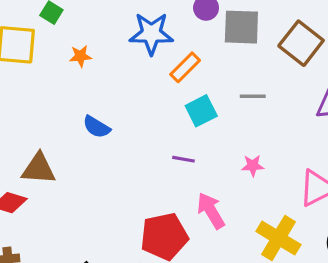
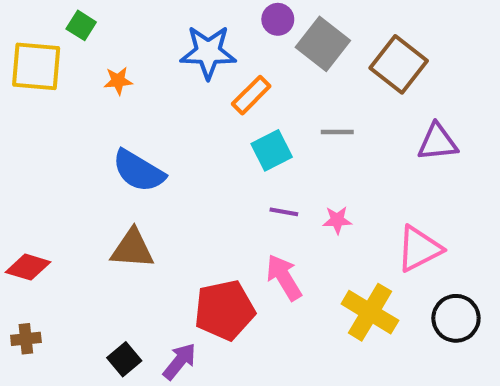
gray square: (241, 27) -> (323, 44), turned 36
blue semicircle: (97, 127) -> (139, 171), size x1.5
purple line: (183, 159) -> (284, 212), moved
brown triangle: (39, 169) -> (132, 249), moved

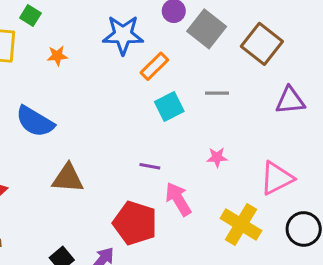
blue semicircle: (139, 171) -> (35, 121), moved
purple line: (284, 212) -> (150, 166), moved
red pentagon: (225, 310) -> (135, 223), turned 30

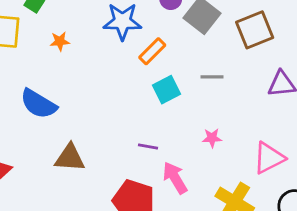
brown square: (262, 44) -> (255, 30), turned 30

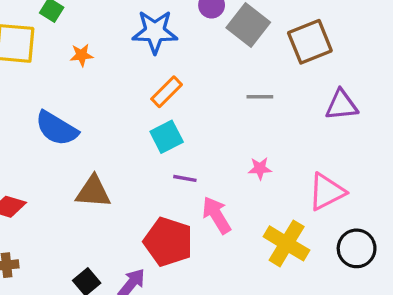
orange rectangle: (152, 51) -> (167, 92), moved
cyan square: (166, 90) -> (167, 137), moved

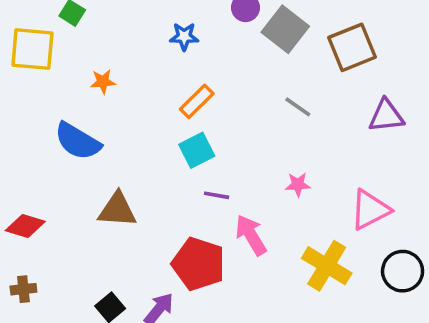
blue star: (155, 32) -> (184, 36), size x0.6
orange star: (82, 55) -> (103, 82), moved
gray line: (260, 97) -> (298, 107), turned 35

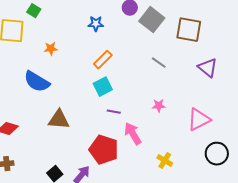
brown square: (352, 47) -> (189, 30), turned 32
purple triangle: (386, 116) -> (208, 68), turned 45
yellow cross: (327, 266) -> (165, 161), moved, size x0.6

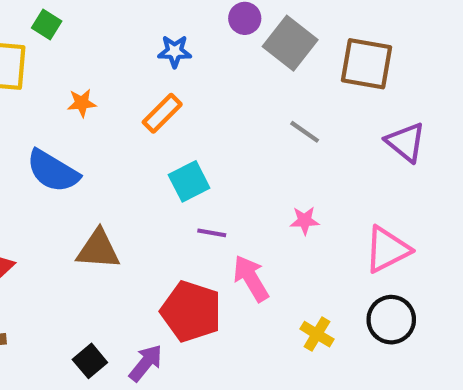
orange rectangle: (103, 60) -> (162, 113), moved
black circle: (217, 154) -> (391, 320), moved

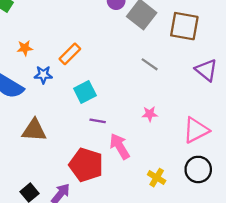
blue star: (175, 51) -> (43, 75), moved

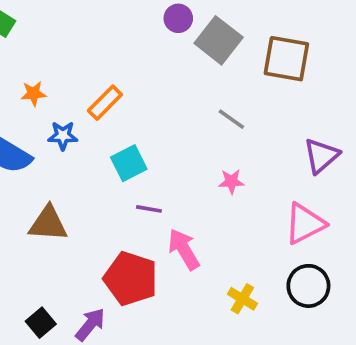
purple triangle: (206, 70) -> (321, 156), moved, turned 40
pink star: (150, 114) -> (231, 181), moved

